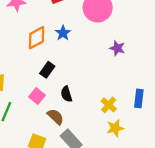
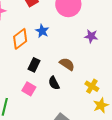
brown semicircle: (55, 117) -> (67, 64), moved

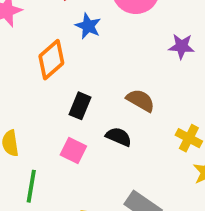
blue star: (42, 31) -> (88, 26), moved
black semicircle: (54, 83) -> (119, 137), turned 144

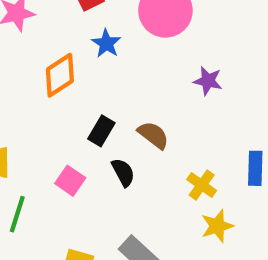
black rectangle: (80, 106) -> (101, 131), moved
black semicircle: (119, 137) -> (123, 172), turned 30

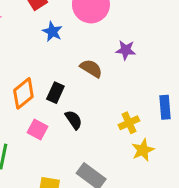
orange diamond: (60, 75) -> (23, 93), moved
brown semicircle: (153, 135) -> (91, 68), moved
yellow cross: (202, 185) -> (129, 123), turned 36

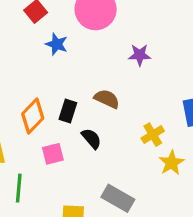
brown semicircle: (91, 68) -> (107, 99), moved
pink square: (37, 130) -> (53, 154), turned -36

